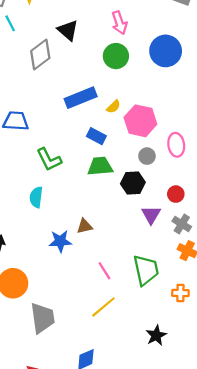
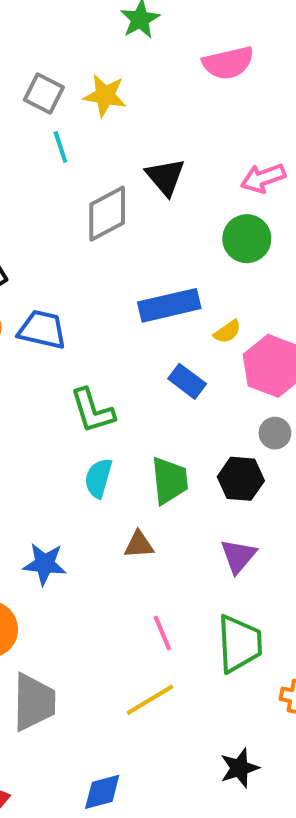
pink arrow: (119, 23) -> (263, 178), turned 80
green trapezoid: (100, 166) -> (170, 480), moved, turned 80
cyan semicircle: (36, 197) -> (98, 478), moved
purple triangle: (151, 215) -> (238, 556), moved
blue star: (60, 241) -> (45, 564), moved

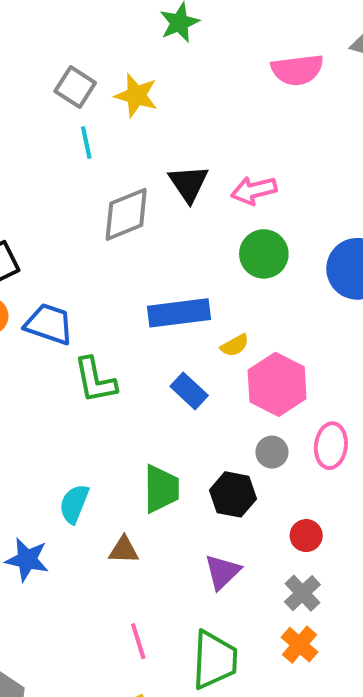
pink semicircle: (228, 63) -> (297, 70), moved
pink arrow: (263, 178) -> (254, 190), moved
green L-shape: (92, 411) -> (95, 380), moved
cyan semicircle: (98, 478) -> (74, 504), moved

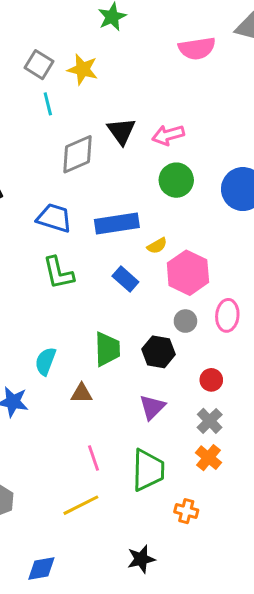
blue trapezoid: (49, 324) -> (54, 218), moved

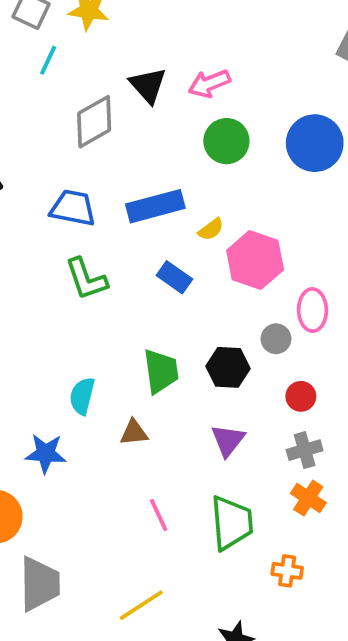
cyan line: (48, 104) -> (48, 60), turned 45
gray circle: (185, 321) -> (276, 339), moved
gray cross: (210, 421) -> (305, 450), turned 35
yellow line: (81, 505) -> (141, 605), moved

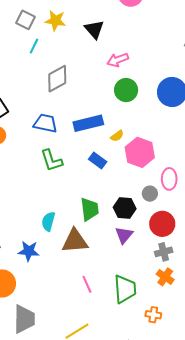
black triangle: (148, 85) -> (94, 29), moved
red circle: (301, 396) -> (162, 224), size x1.6
brown triangle: (134, 432) -> (75, 241), size x1.8
purple triangle: (228, 440) -> (124, 235), moved

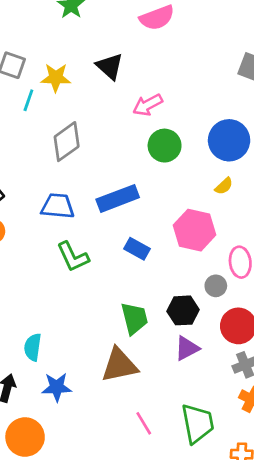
yellow star: (55, 21) -> (56, 78), moved
yellow semicircle: (117, 136) -> (224, 186), moved
cyan semicircle: (48, 221) -> (33, 347), moved
purple triangle: (124, 235) -> (187, 348), turned 30

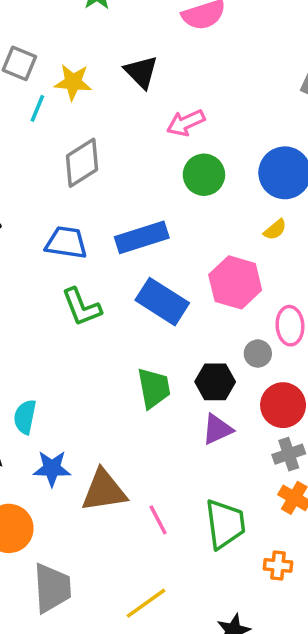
blue rectangle: (137, 249) -> (162, 302), size x1.6
brown triangle: (119, 365) -> (104, 491), moved

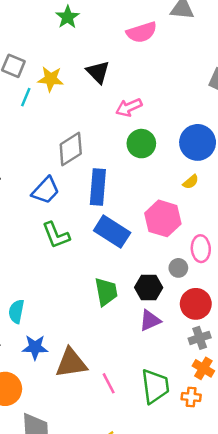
gray diamond: (82, 163) -> (71, 149), moved
blue rectangle: (142, 237) -> (98, 187), turned -68
blue trapezoid: (66, 243) -> (46, 190), turned 124
orange cross: (278, 565) -> (191, 397), moved

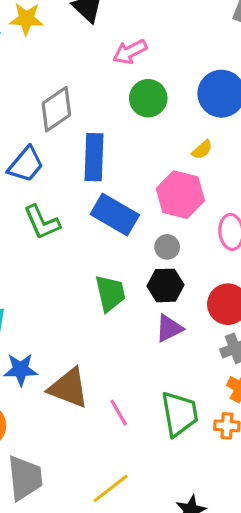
yellow semicircle: (191, 182) -> (202, 150), moved
gray circle: (178, 268) -> (167, 247), moved
brown triangle: (71, 363) -> (69, 388), turned 32

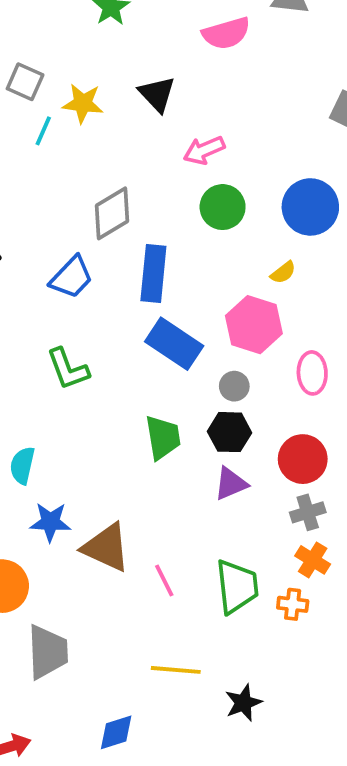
green L-shape: (42, 222) -> (68, 369), moved
yellow line: (111, 488) -> (176, 670), moved, turned 39

